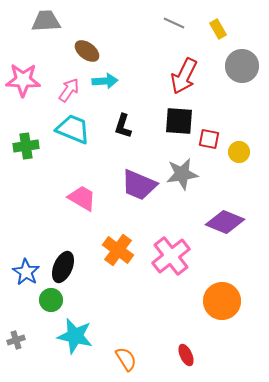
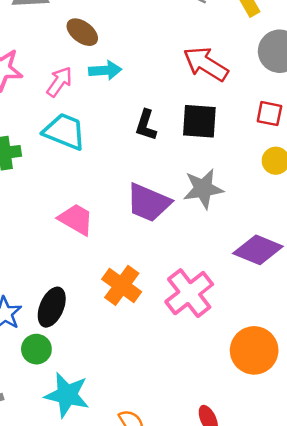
red arrow: (184, 76) -> (206, 64), turned 96
black L-shape: (123, 126) -> (146, 125), moved
red square: (209, 139) -> (269, 114), moved

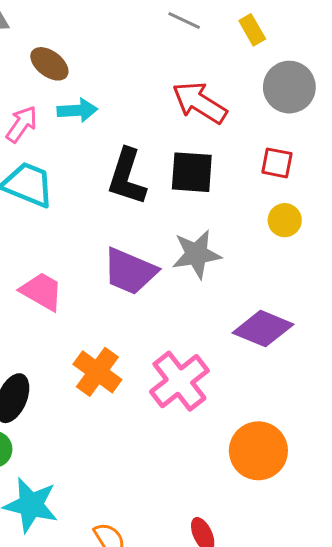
black L-shape: (146, 125) -> (127, 177), size x1.5

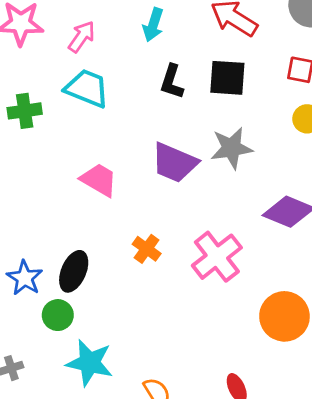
cyan arrow: (77, 110) -> (153, 25), moved, turned 112
black L-shape: (127, 177) -> (172, 82), size x0.7
orange cross: (97, 372) -> (147, 249), size x0.7

